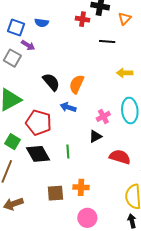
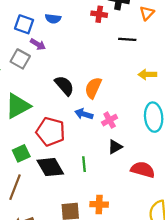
pink cross: (103, 116) -> (110, 120), moved
green square: (13, 142) -> (21, 153), turned 35

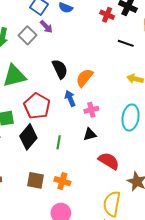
blue arrow: (84, 114) -> (70, 98), turned 35
black diamond: (50, 167) -> (28, 137), turned 55

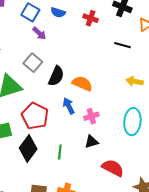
red cross: (107, 15) -> (91, 18), moved
gray square: (27, 35) -> (33, 63), moved
black semicircle: (60, 69) -> (56, 76), turned 54
orange semicircle: (85, 78) -> (82, 84), turned 78

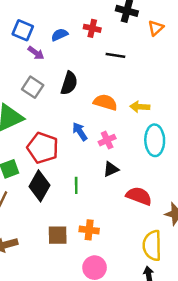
blue semicircle: (58, 12) -> (60, 35), moved, turned 144
black line: (122, 45) -> (115, 55), moved
black semicircle: (56, 76) -> (69, 83), moved
yellow arrow: (135, 81) -> (140, 107), moved
orange semicircle: (82, 84) -> (105, 102), moved

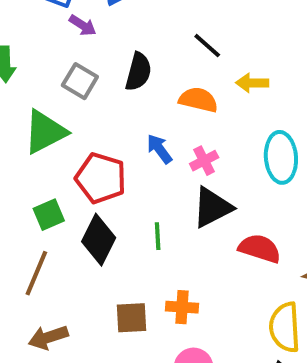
black line: (115, 55) -> (207, 46), moved, turned 36
yellow arrow: (140, 107) -> (252, 83), moved
black triangle: (111, 169) -> (212, 207), size x1.6

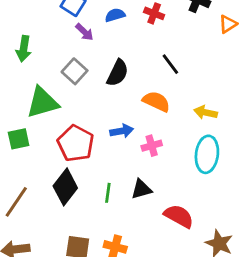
yellow arrow: (252, 83) -> (206, 112), moved
blue arrow: (159, 149) -> (122, 131), turned 105
black triangle: (212, 207) -> (141, 189), moved, size x0.7
green square: (49, 215) -> (19, 139), moved

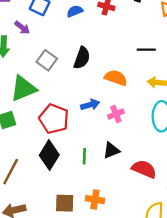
purple arrow: (84, 32) -> (22, 28), moved
black line: (170, 64) -> (146, 50), moved, turned -48

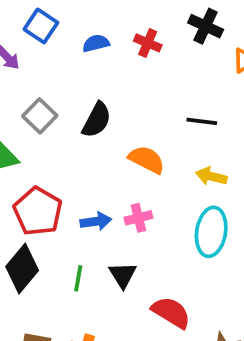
blue arrow: (90, 105) -> (96, 221), moved
black triangle: (111, 150) -> (123, 275), turned -48

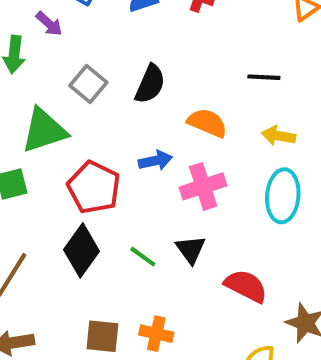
pink cross: (138, 218) -> (203, 186), size x1.5
blue arrow: (96, 221) -> (155, 161), moved
green line: (78, 278) -> (143, 257), turned -60

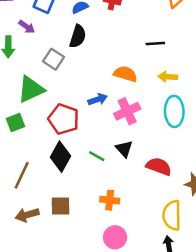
black semicircle: (150, 84) -> (78, 36), moved
brown square: (102, 336) -> (60, 206), moved

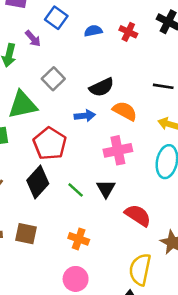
black semicircle: (78, 36) -> (102, 87), moved, turned 35
blue arrow: (98, 99) -> (85, 116), moved

